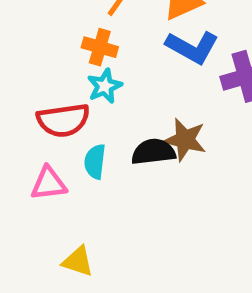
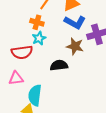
brown star: (185, 140) -> (75, 46), moved
cyan semicircle: (95, 162) -> (35, 95), moved, size x1.5

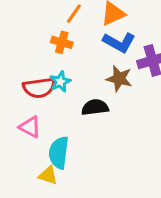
cyan star: (39, 38) -> (60, 82), moved
pink triangle: (16, 78) -> (30, 127), turned 35

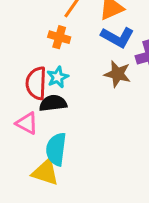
red semicircle: (39, 88) -> (36, 83), turned 100
black semicircle: (95, 107) -> (53, 103), moved
yellow triangle: (48, 175) -> (45, 172), size x1.4

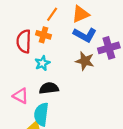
red semicircle: (36, 83) -> (24, 41), moved
black semicircle: (53, 103) -> (49, 88), moved

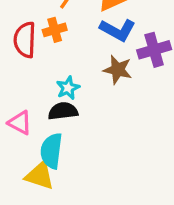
orange cross: (43, 35) -> (55, 30), turned -32
cyan star: (42, 63) -> (68, 88), moved

